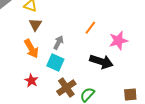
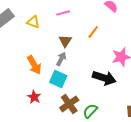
brown triangle: (35, 25) -> (65, 41), moved
orange line: (90, 28) -> (93, 32), moved

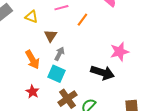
orange line: (93, 32) -> (82, 20), moved
brown triangle: (65, 41) -> (50, 36), moved

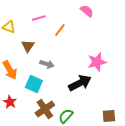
gray arrow: (59, 54) -> (47, 64), moved, turned 80
black arrow: (102, 73) -> (80, 83), turned -45

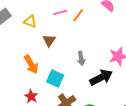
orange line: (60, 30) -> (78, 15), moved
gray arrow: (47, 64) -> (81, 58), moved, turned 64

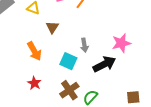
cyan square: (55, 78) -> (68, 61), moved

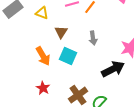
gray arrow: (84, 45) -> (93, 38), moved
cyan square: (68, 61) -> (68, 56), moved

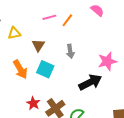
yellow triangle: (42, 13) -> (14, 33), moved, turned -32
red star: (43, 88) -> (33, 103), moved

